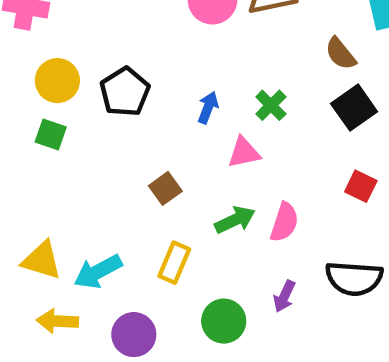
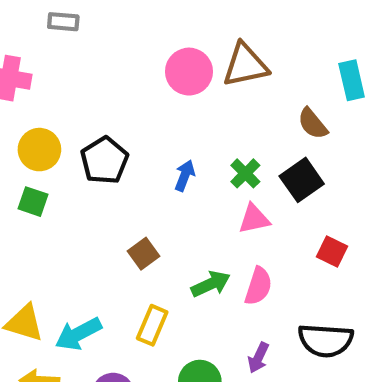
black square: (354, 108) -> (302, 180), moved
pink triangle: (244, 153) -> (254, 219), moved

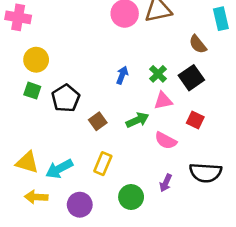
black pentagon: (104, 160) -> (66, 98), moved
red square: (332, 251) -> (195, 120), moved
green arrow: (211, 284) -> (137, 120), moved
pink semicircle: (258, 286) -> (166, 141), turned 100

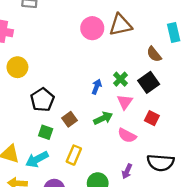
blue arrow: (122, 75) -> (97, 87), moved
green square: (32, 91) -> (46, 132), moved
pink triangle: (163, 101) -> (125, 102), turned -42

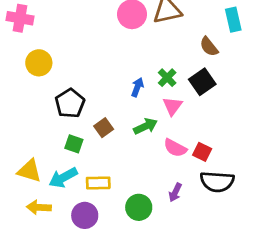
red square: (152, 118) -> (202, 152), moved
yellow rectangle: (74, 155) -> (98, 183), moved, turned 66

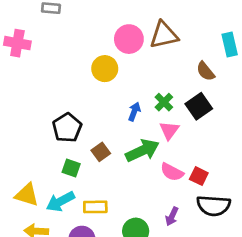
yellow circle: (39, 63) -> (105, 69), moved
green arrow: (145, 126) -> (142, 151), size x1.4

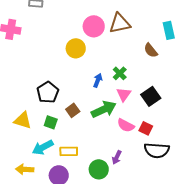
black square: (199, 106) -> (151, 96), moved
yellow triangle: (27, 195) -> (23, 120), moved
purple arrow: (172, 216) -> (117, 157), moved

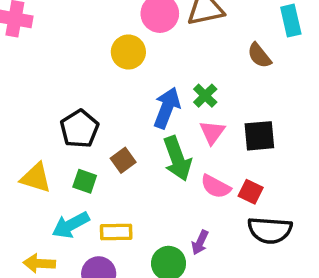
blue arrow: (98, 80) -> (167, 108), size x1.6
black square: (151, 96) -> (259, 136), turned 30
green arrow: (104, 109) -> (177, 159), turned 95

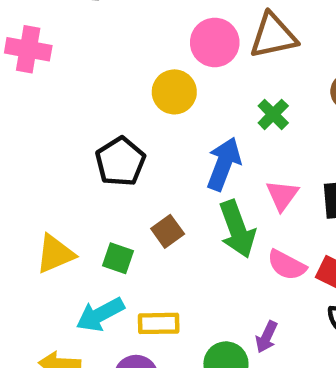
green cross: (205, 96) -> (273, 114), moved
black pentagon: (79, 129) -> (120, 162), moved
yellow triangle: (36, 178) -> (55, 254), turned -40

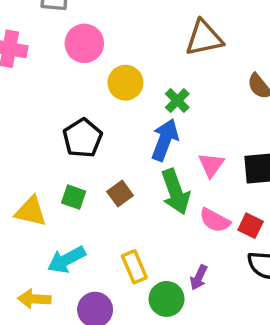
pink circle: (215, 42) -> (84, 43), moved
green cross: (273, 114) -> (177, 101), moved
yellow triangle: (55, 254) -> (31, 211), turned 36
green square: (118, 258) -> (74, 197), moved
yellow rectangle: (159, 323) -> (134, 267), moved, turned 68

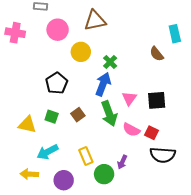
brown triangle: (204, 38) -> (95, 21), moved

